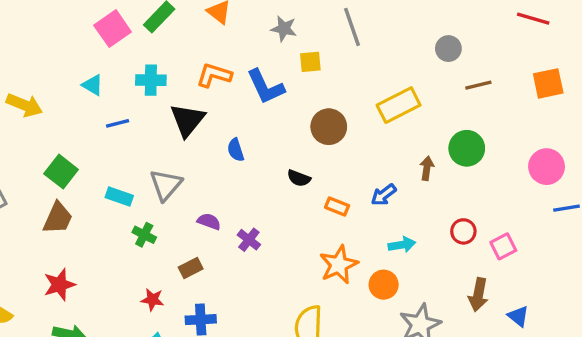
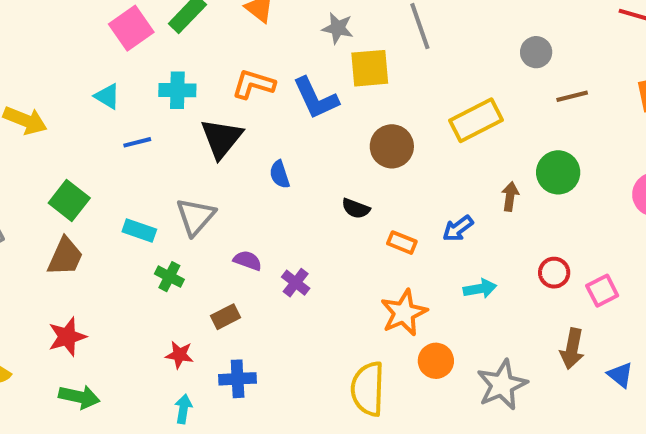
yellow square: (310, 62) -> (370, 68), size x1.5
orange circle: (384, 285) -> (436, 361), moved

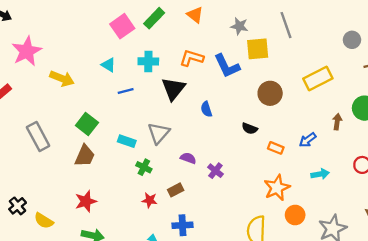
red star: (179, 355) -> (149, 200), moved

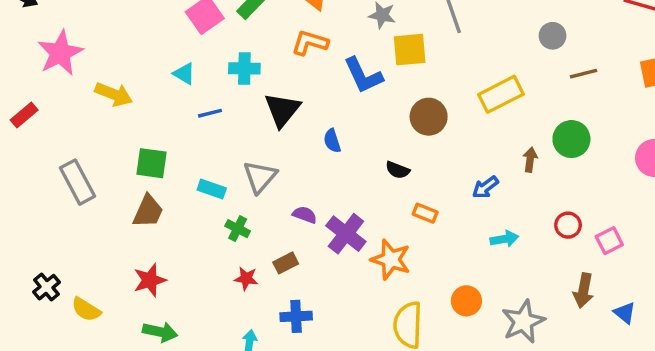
orange L-shape: (192, 58) -> (310, 43), moved
green square: (87, 124) -> (151, 163), turned -30
orange rectangle: (276, 148) -> (425, 213), moved
purple cross: (215, 171) -> (346, 234), size x1.6
orange star: (277, 188) -> (391, 260), moved, turned -30

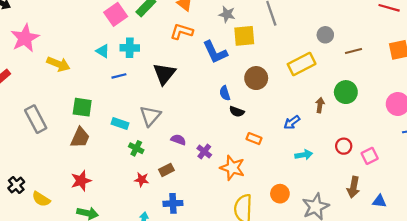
gray circle: (553, 36) -> (325, 35), moved
cyan cross: (244, 68) -> (130, 48), moved
blue semicircle: (332, 141) -> (225, 93), moved
purple cross: (346, 234) -> (204, 152), size x0.6
blue triangle: (625, 313) -> (379, 201), turned -32

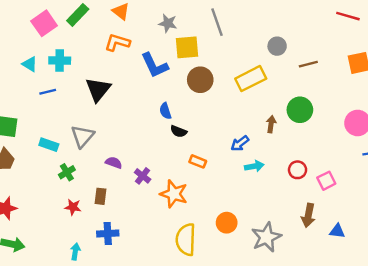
brown circle: (256, 78) -> (200, 80), moved
green cross: (136, 148) -> (67, 172), turned 32
cyan arrow: (304, 155) -> (254, 166), moved
brown rectangle: (166, 170) -> (101, 196), turned -56

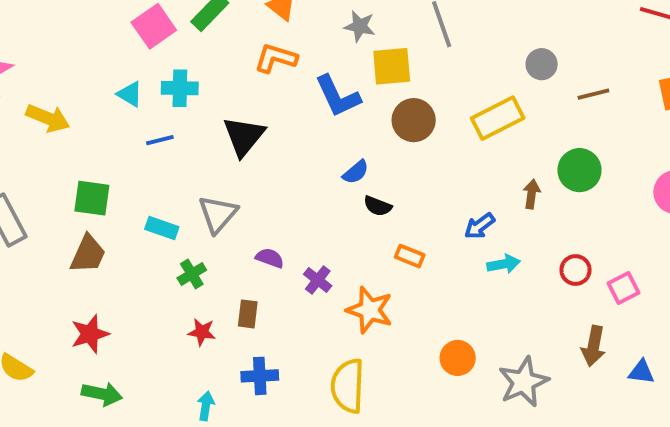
blue semicircle: (165, 111) -> (356, 172), turned -112
yellow semicircle: (186, 240) -> (348, 386), moved

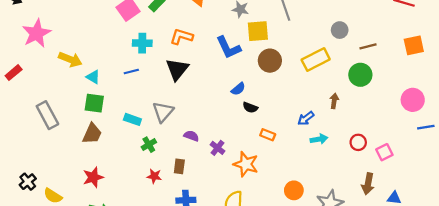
orange L-shape: (276, 58) -> (182, 37), moved
cyan triangle: (130, 94) -> (93, 77), moved
green circle: (580, 170) -> (360, 75), moved

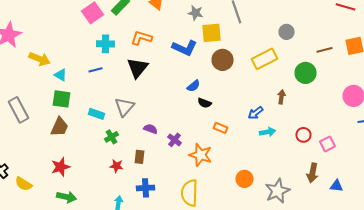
brown line: (368, 46) -> (324, 50), moved
blue L-shape: (228, 48) -> (184, 48), turned -40

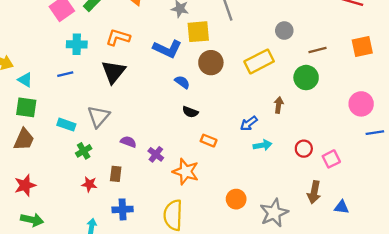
brown line: (324, 50) -> (318, 50), moved
blue semicircle: (194, 86) -> (182, 82), moved, turned -104

